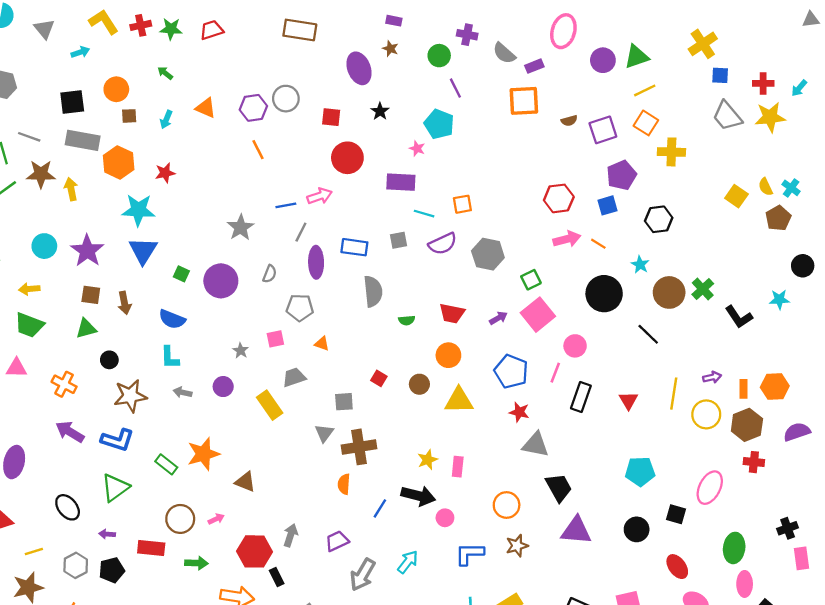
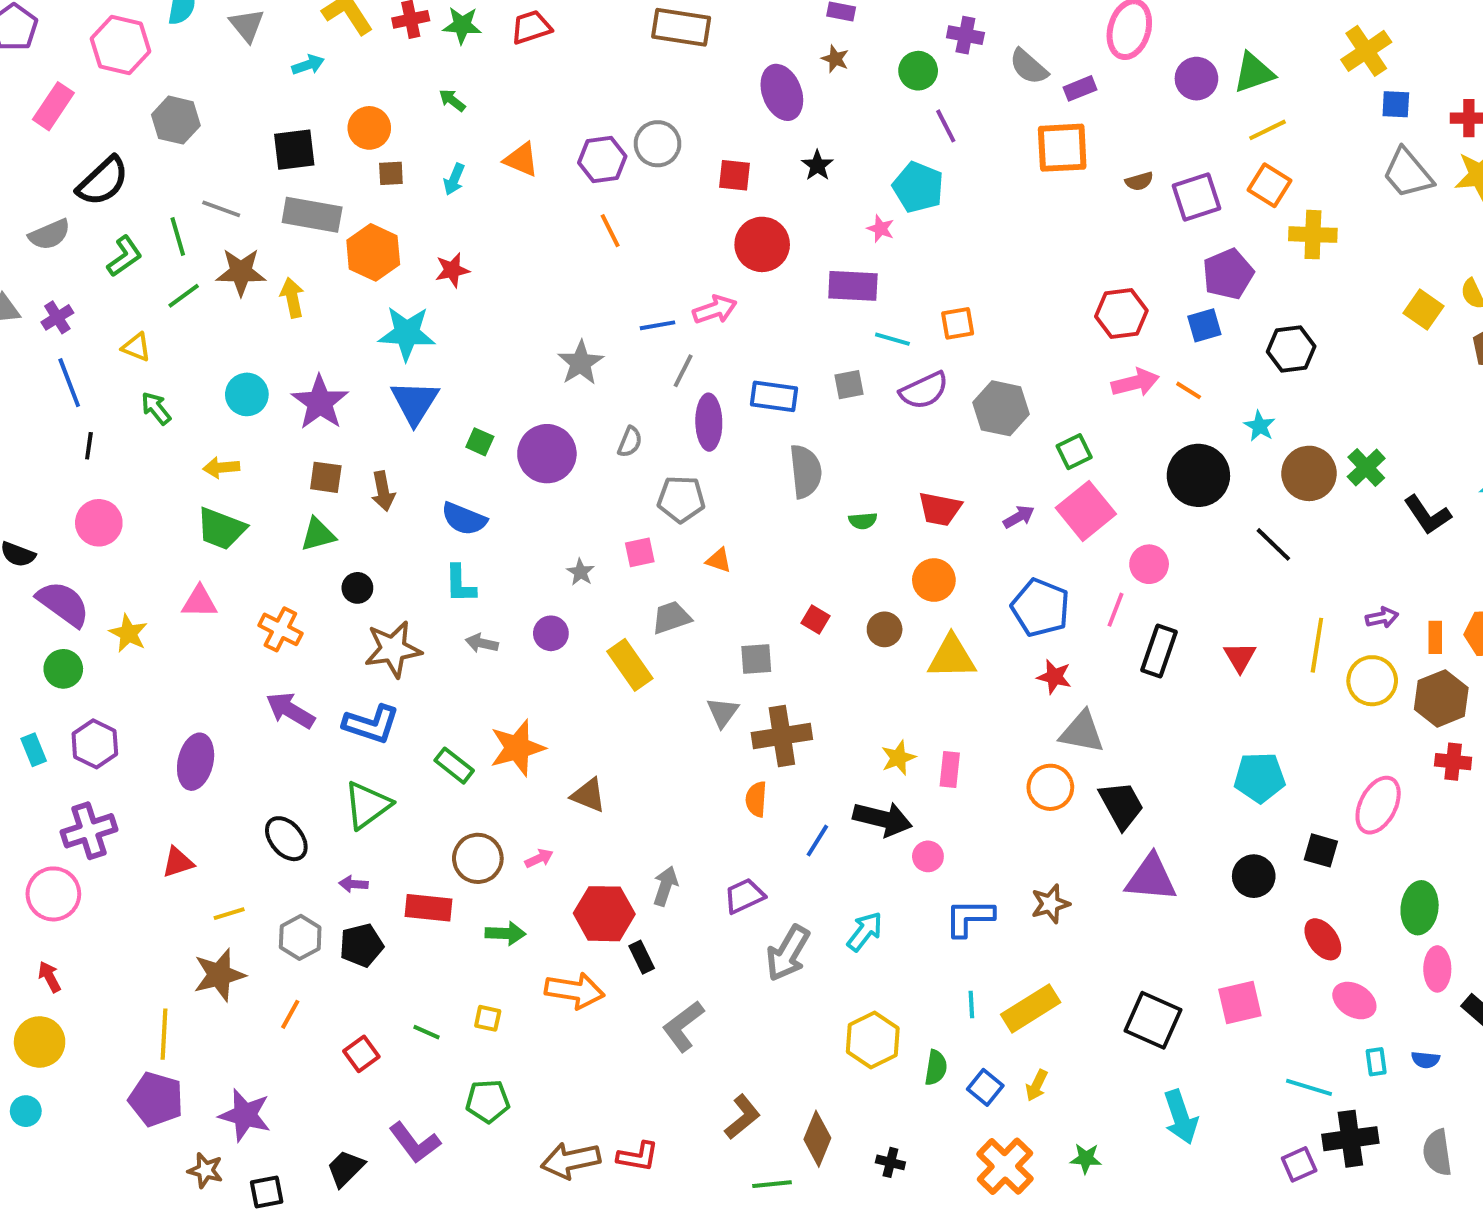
orange circle: (507, 505) -> (1050, 787), moved

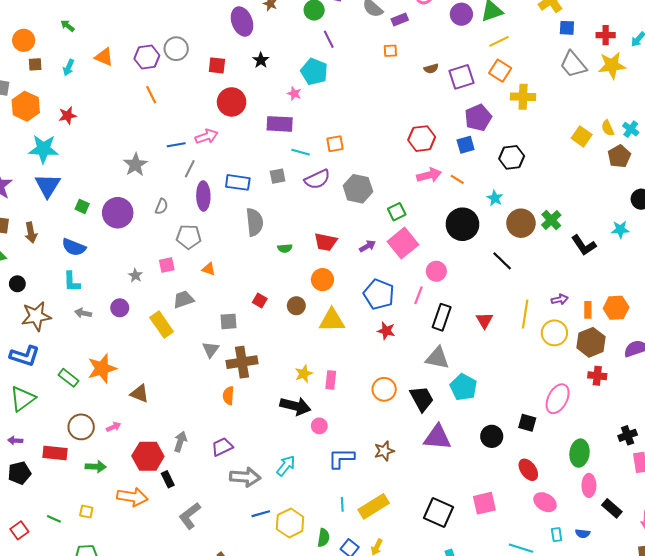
orange square: (1062, 148) -> (390, 51), size x0.5
gray triangle: (1082, 732) -> (437, 358), moved
cyan pentagon: (1260, 777) -> (464, 387), moved, turned 30
blue line: (817, 841) -> (261, 514), moved, turned 42
gray arrow: (788, 953) -> (245, 477), turned -116

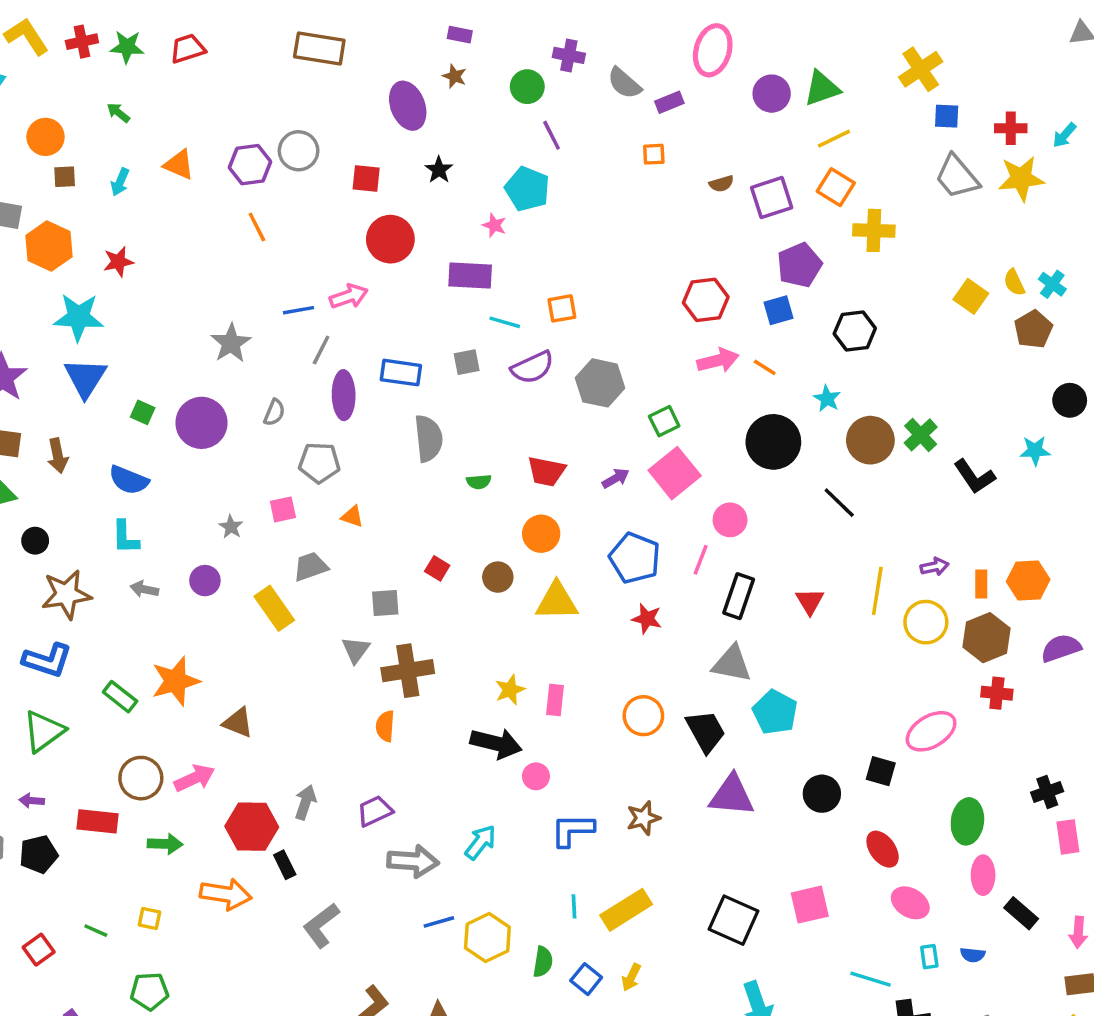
pink ellipse: (558, 399) -> (931, 731), turned 32
pink arrow: (113, 427) -> (195, 778), size x1.6

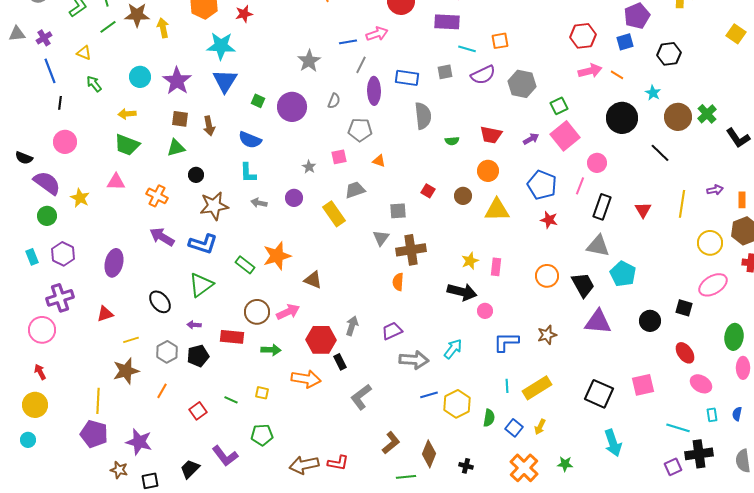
yellow circle: (926, 622) -> (710, 243), moved
blue semicircle: (973, 955) -> (737, 414), turned 96

